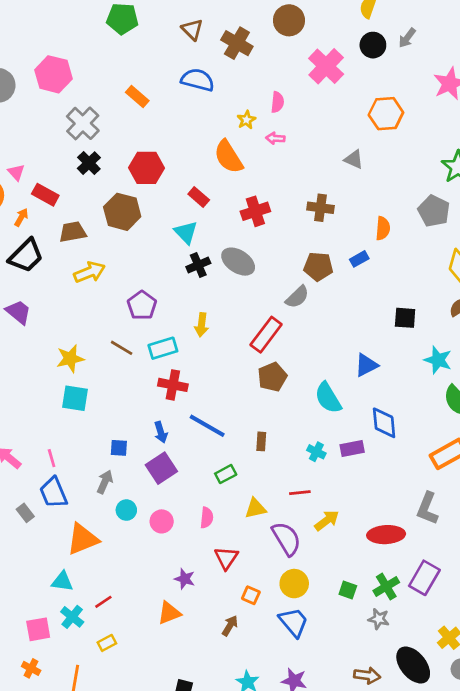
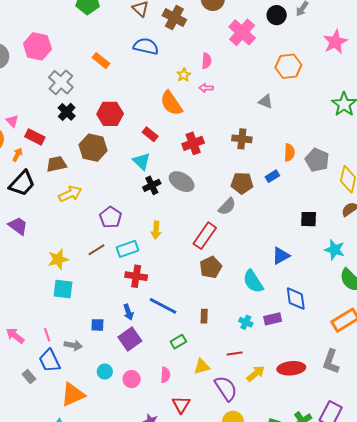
gray pentagon: (434, 211) -> (317, 160), moved
brown line: (122, 348) -> (96, 250), turned -60
gray arrow: (105, 482) -> (73, 345), moved, turned 78
red ellipse: (386, 535) -> (291, 368), moved

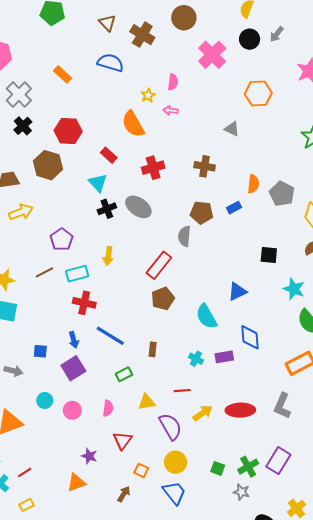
gray semicircle: (227, 207) -> (184, 236), turned 138

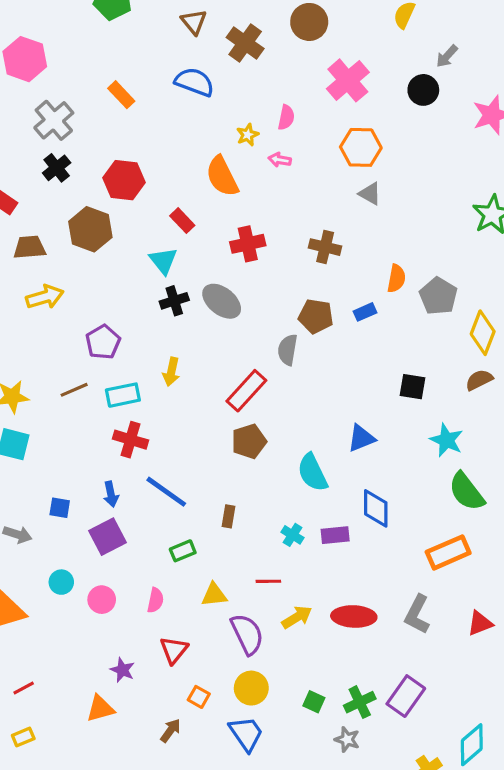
black circle: (250, 39) -> (423, 90), moved
orange hexagon: (258, 93) -> (361, 147), moved

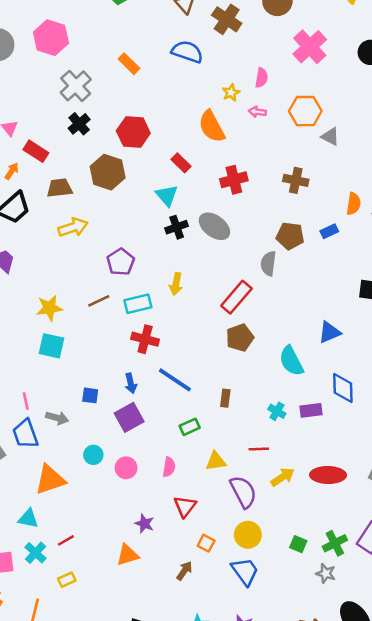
orange hexagon: (361, 147) -> (305, 111), moved

